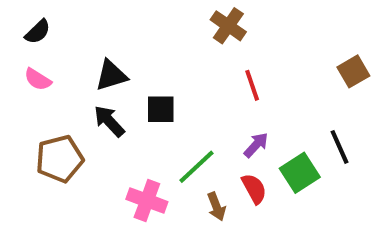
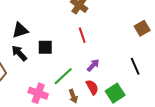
red line: (252, 85) -> (82, 35), moved
green square: (300, 173) -> (115, 93), moved

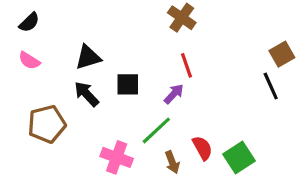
purple arrow: (93, 65) -> (174, 94), moved
black line: (135, 66) -> (271, 86), moved

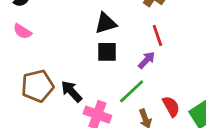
black triangle: (88, 57) -> (106, 23), moved
black arrow: (86, 94) -> (72, 91), moved

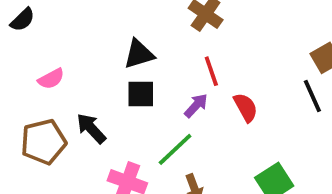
pink semicircle: (22, 31) -> (51, 79), moved, turned -60
black arrow: (72, 91) -> (91, 128), moved
red semicircle: (171, 106) -> (246, 107), moved

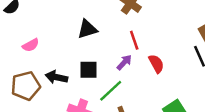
black square: (141, 94) -> (89, 70), moved
black arrow: (91, 128) -> (56, 77), turned -35

